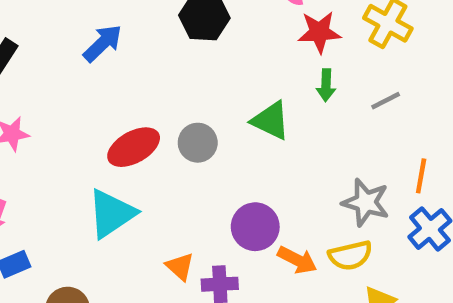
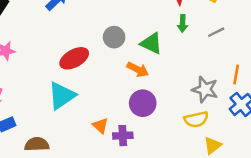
gray circle: (198, 143) -> (114, 37), moved
orange arrow: (297, 260) -> (138, 70), moved

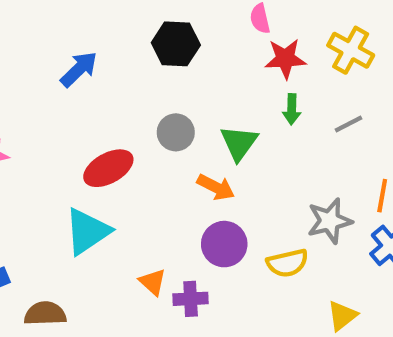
green triangle: (151, 43) -> (239, 143), turned 40
gray star: (205, 89) -> (330, 221), turned -30
yellow semicircle: (196, 119) -> (287, 263), moved

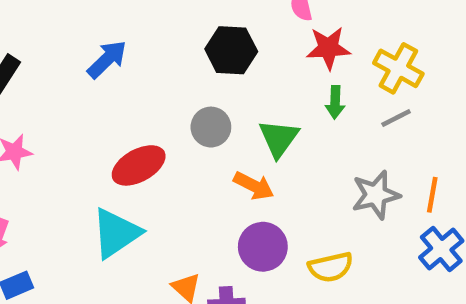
black hexagon: (176, 44) -> (231, 50), moved
yellow cross: (351, 50) -> (398, 68), moved
gray star: (330, 221) -> (376, 195), moved

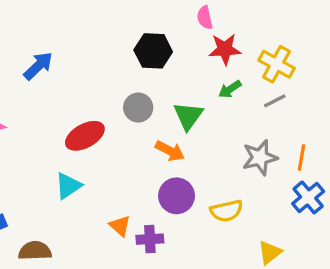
blue arrow: (107, 59) -> (38, 66), moved
green arrow: (335, 102) -> (230, 89), turned 55
cyan triangle: (116, 233) -> (68, 186), size x0.7

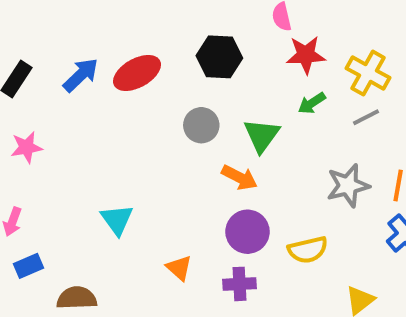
red ellipse: (85, 136) -> (137, 73), moved
cyan triangle: (68, 186) -> (117, 220), turned -32
purple cross: (150, 239) -> (239, 284), moved

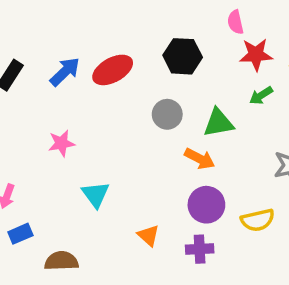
green triangle: (262, 135) -> (218, 123), turned 44
pink star: (27, 147) -> (61, 143), moved

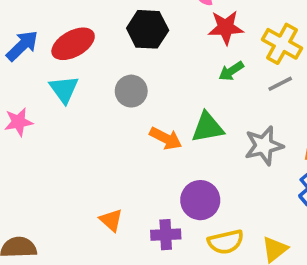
green triangle: (218, 123) -> (208, 127), moved
cyan triangle: (96, 194) -> (64, 89), moved
purple circle: (206, 205) -> (200, 200), moved
yellow semicircle: (258, 220) -> (226, 242), moved

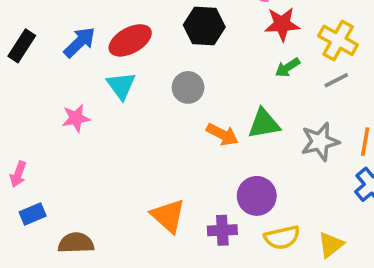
orange triangle: (111, 220) -> (168, 216), size x1.5

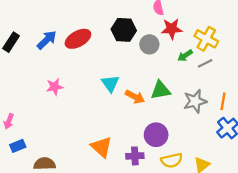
green arrow: (287, 68) -> (185, 56), moved
cyan triangle: (121, 86) -> (110, 83), moved
gray circle: (188, 87) -> (149, 44), moved
pink star: (76, 118) -> (55, 87), moved

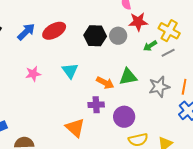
black hexagon: (124, 30) -> (95, 36), moved
cyan triangle: (110, 83) -> (70, 71), moved
purple cross: (135, 156) -> (96, 105), moved

